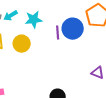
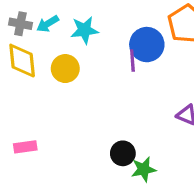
purple line: (58, 33) -> (132, 61), moved

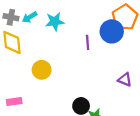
blue circle: (147, 45) -> (112, 31), moved
yellow circle: (65, 69) -> (42, 70), moved

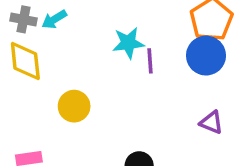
cyan star: (55, 22) -> (128, 43), moved
blue circle: (112, 31) -> (206, 56), moved

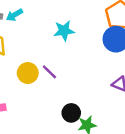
purple line: (150, 61) -> (49, 72), moved, turned -42

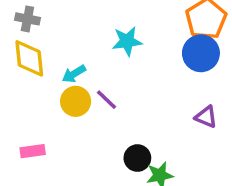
cyan arrow: (14, 15) -> (74, 74), moved

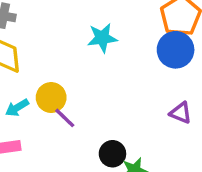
cyan arrow: (74, 74) -> (17, 108), moved
purple line: (106, 100) -> (65, 118), moved

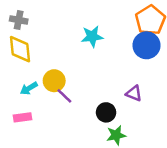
purple triangle: (181, 113) -> (134, 93), moved
black circle: (112, 154) -> (106, 112), moved

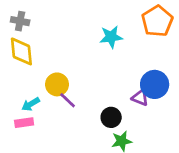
cyan star: (92, 36) -> (111, 37), moved
blue circle: (147, 45) -> (155, 84), moved
cyan arrow: (29, 88) -> (31, 104), moved

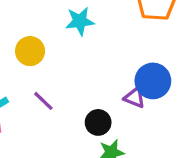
cyan star: (111, 37) -> (80, 21), moved
yellow circle: (57, 84) -> (30, 51), moved

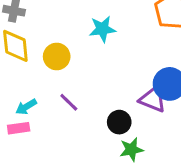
purple triangle: (135, 98) -> (153, 99), size x1.4

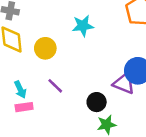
cyan arrow: (26, 107) -> (20, 90), turned -84
pink rectangle: (19, 128) -> (24, 107), moved

